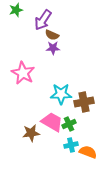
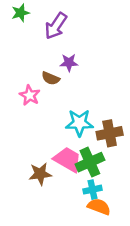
brown semicircle: (52, 35) -> (51, 78), moved
pink star: (23, 73) -> (30, 95), size x0.7
green cross: (69, 124) -> (90, 162), size x1.5
orange semicircle: (88, 152) -> (99, 207), moved

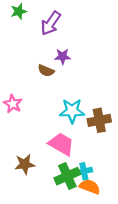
pink star: (30, 95) -> (13, 104), moved
green cross: (90, 162) -> (67, 176), moved
brown star: (40, 174) -> (25, 164), moved

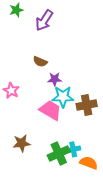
purple star: (63, 56) -> (55, 79), moved
pink trapezoid: (61, 144) -> (50, 110), moved
orange semicircle: (90, 187) -> (89, 163), moved

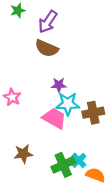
brown semicircle: (40, 62) -> (47, 48), moved, size x1.5
cyan cross: (73, 149) -> (79, 160), turned -32

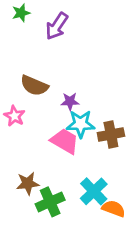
brown semicircle: (47, 48) -> (34, 86), moved
cyan cross: (79, 160) -> (94, 191), size x1.5
green cross: (63, 165) -> (50, 202), moved

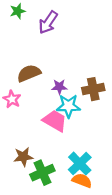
brown semicircle: (34, 86) -> (29, 73), turned 135
brown cross: (111, 134) -> (93, 89), moved
orange semicircle: (114, 209) -> (82, 180), moved

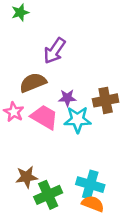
purple arrow: (48, 22) -> (55, 51), moved
pink trapezoid: (55, 121) -> (44, 117), moved
cyan cross: (80, 164) -> (90, 185), turned -30

